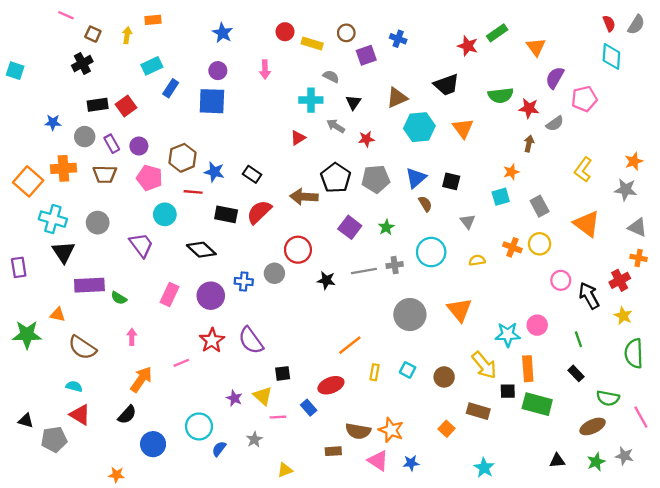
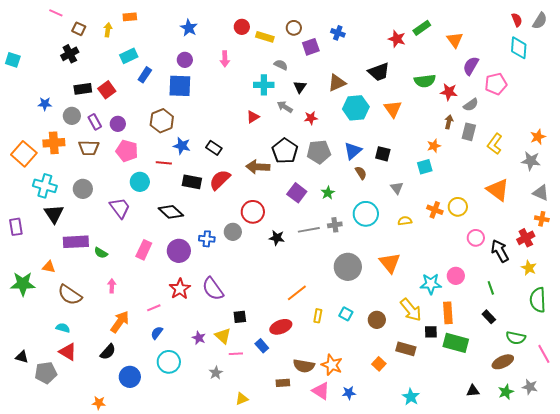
brown hexagon: (182, 158) -> (162, 121), moved
gray rectangle: (540, 206) -> (469, 132), moved, turned 42
blue semicircle: (219, 449) -> (157, 333), moved

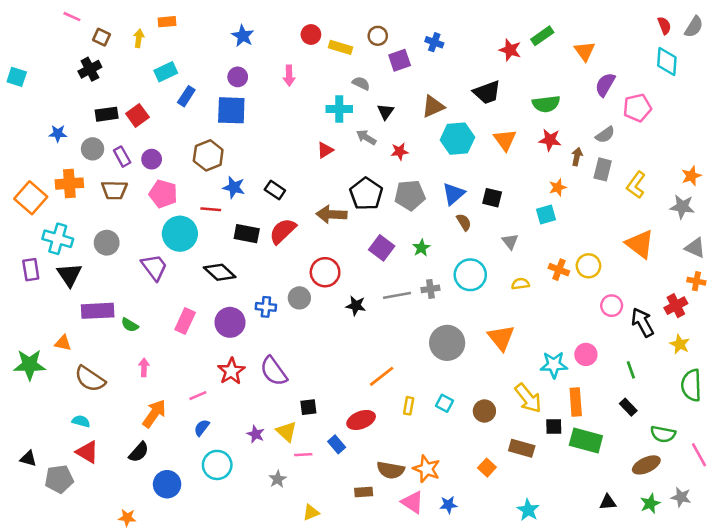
red star: (449, 92) -> (550, 140), moved
cyan circle: (140, 182) -> (180, 234), size x1.4
purple rectangle: (16, 227) -> (31, 270), moved

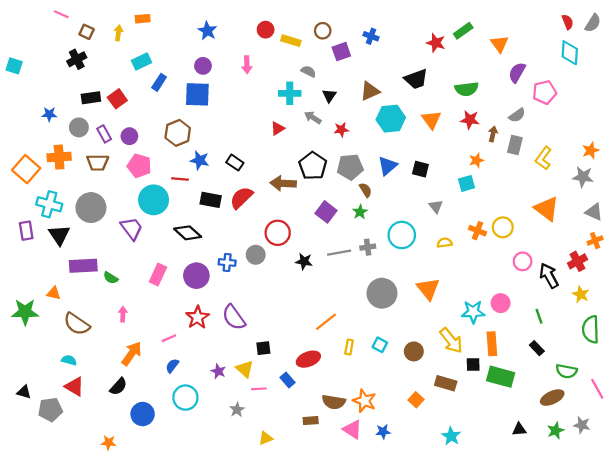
brown semicircle: (464, 222) -> (366, 190), moved
gray circle: (107, 243) -> (91, 208), size x1.4
orange cross: (696, 281) -> (595, 241), turned -32

